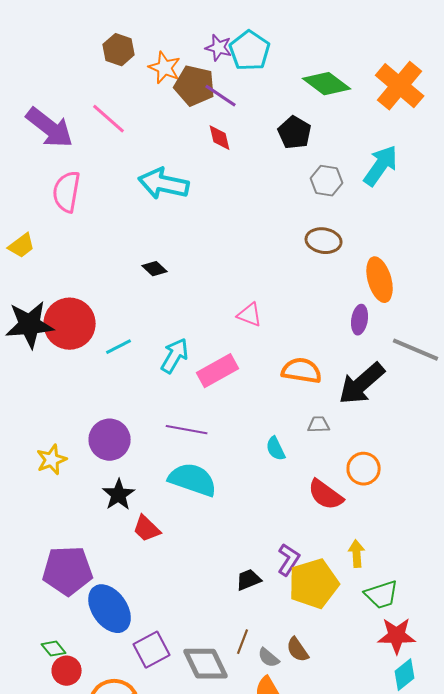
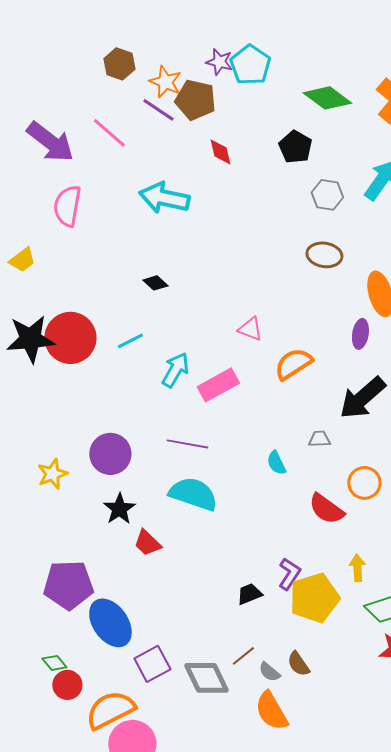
purple line: (221, 96) -> (158, 110), moved
cyan line: (119, 347) -> (130, 341), moved
orange semicircle: (302, 371) -> (293, 364), moved, turned -42
brown line: (243, 642) -> (243, 656), turned 30

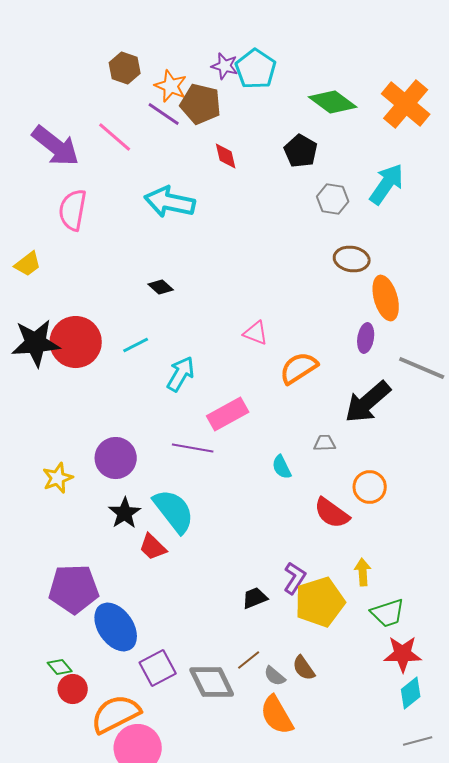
brown ellipse: (324, 255) -> (352, 259), moved
pink rectangle: (218, 385) -> (228, 414), moved
cyan semicircle: (193, 494) -> (174, 511), moved, turned 33

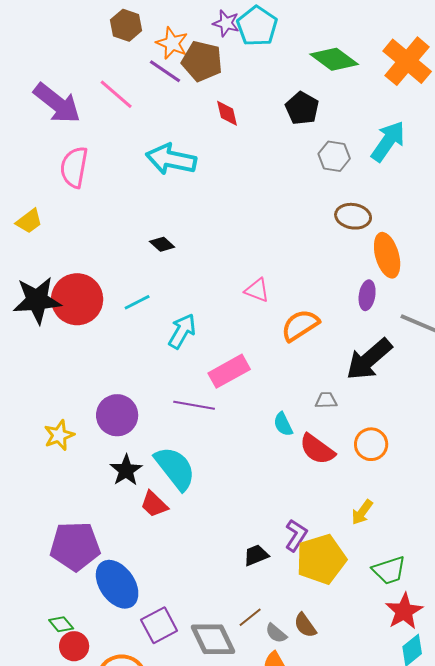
red semicircle: (332, 513) -> (317, 449), moved
yellow arrow: (363, 572) -> (362, 512), moved, turned -140
red star: (403, 654) -> (404, 611), turned -30

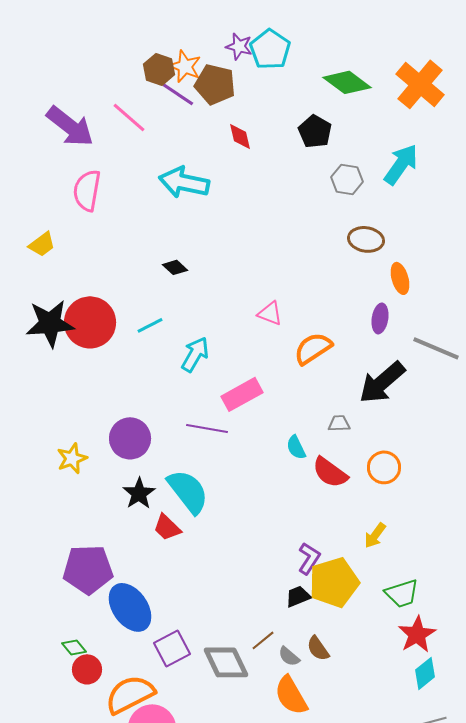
brown hexagon: (126, 25) -> (159, 69), moved
orange ellipse: (387, 255) -> (400, 278), size x0.7
black trapezoid: (256, 555) -> (298, 596), moved

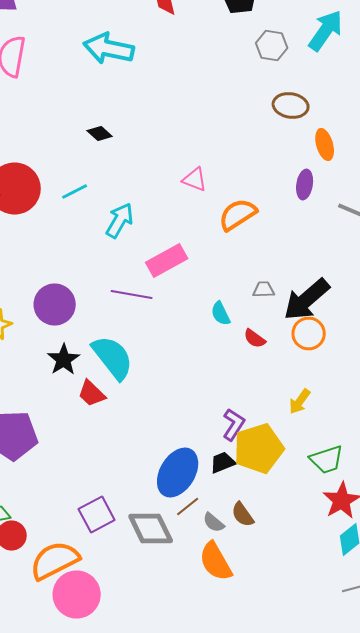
black arrow: (382, 382) -> (307, 300), moved
red semicircle: (330, 472) -> (255, 338), size x0.6
blue ellipse: (130, 607) -> (178, 472), moved, turned 66

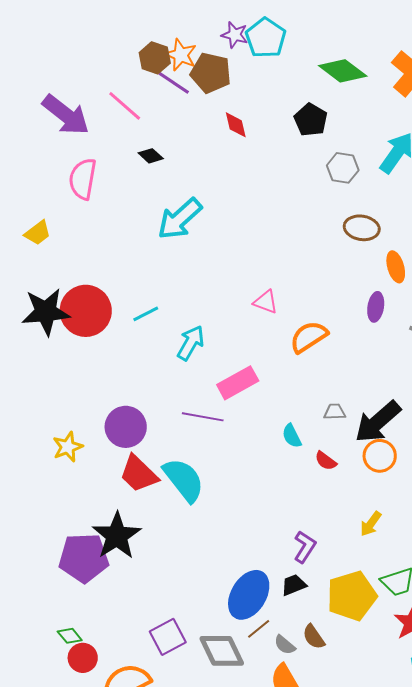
cyan arrow: (109, 48) -> (180, 219), moved, turned -54
black diamond: (100, 134) -> (151, 156), moved
black star: (64, 360) -> (117, 536), moved, size x1.5
red trapezoid: (92, 394) -> (139, 474), moved, size x1.4
yellow pentagon: (259, 448) -> (352, 596), moved

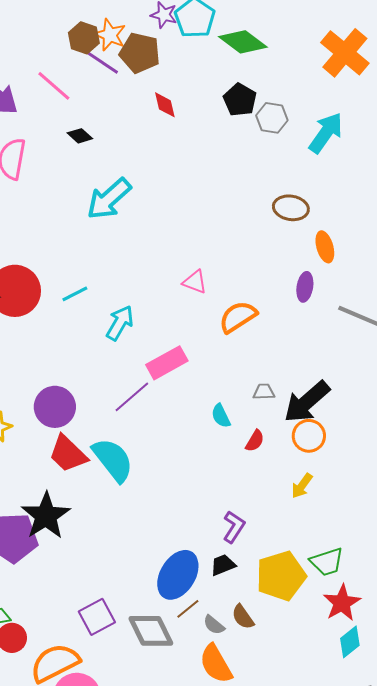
green diamond: (343, 71) -> (243, 42), moved
gray hexagon: (343, 168) -> (272, 118), moved
purple line: (203, 417) -> (132, 397), turned -51
red semicircle: (326, 461) -> (255, 441), turned -95
yellow arrow: (371, 524) -> (302, 486), moved

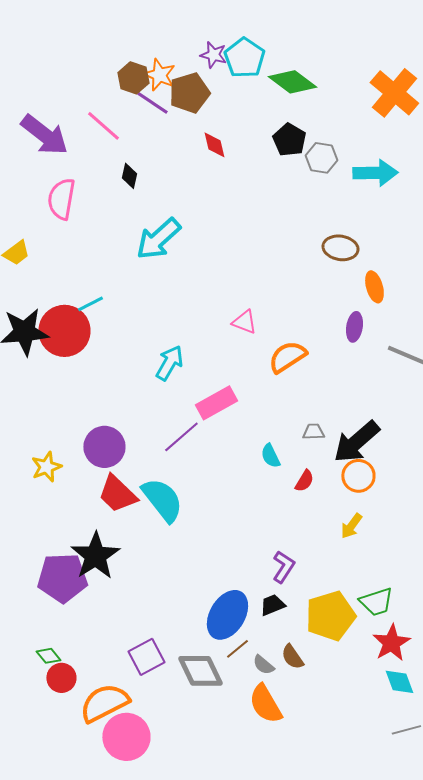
brown pentagon: (140, 53) -> (189, 93), turned -30
cyan arrow: (326, 133) -> (375, 173), turned 54
black diamond: (80, 136) -> (129, 176), turned 60
cyan line: (75, 294) -> (90, 304), moved
cyan diamond: (350, 642) -> (399, 682), turned -72

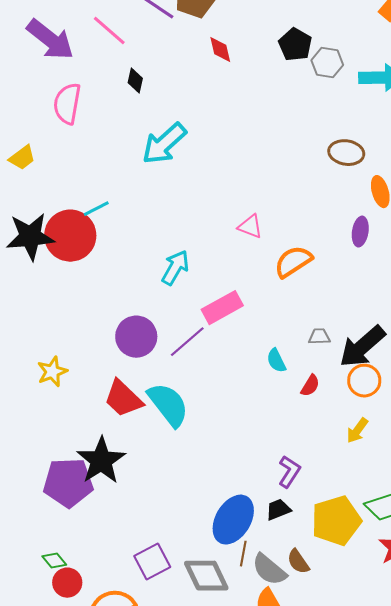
purple circle: (104, 447) -> (136, 337), moved
brown line: (237, 649) -> (243, 554), turned -40
gray semicircle: (263, 665) -> (269, 570), size x1.6

